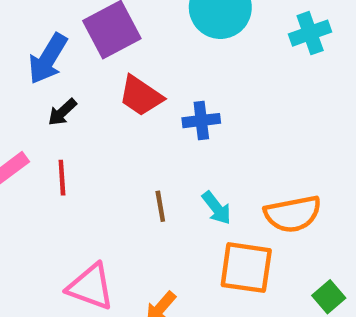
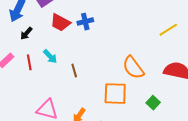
blue cross: (201, 121) -> (85, 22), moved
cyan arrow: (217, 208) -> (50, 56), moved
orange semicircle: (293, 214) -> (133, 68), turned 70

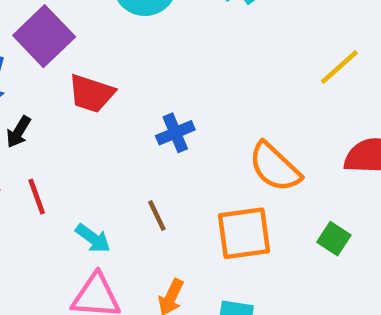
blue cross: (85, 22) -> (175, 133), moved
cyan arrow: (50, 56) -> (93, 238), moved
brown line: (74, 70) -> (157, 215), moved

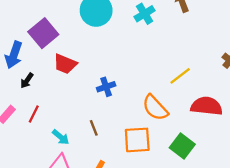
yellow line: (339, 67) -> (180, 76), moved
red line: (37, 196) -> (34, 114), turned 42
green square: (334, 239) -> (182, 146), size x1.5

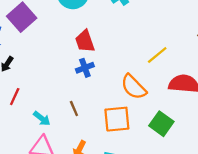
red trapezoid: (65, 64) -> (85, 41), moved, turned 50

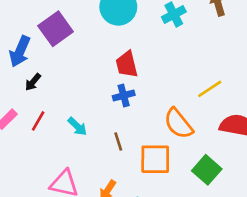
brown line: (74, 109) -> (118, 141), moved
cyan arrow: (42, 118) -> (77, 127), moved

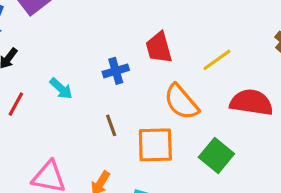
red trapezoid: (127, 64) -> (159, 48), moved
cyan arrow: (77, 127) -> (61, 89), moved

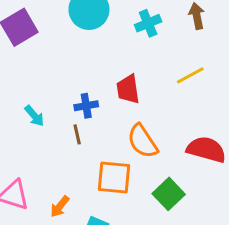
yellow line: (217, 60) -> (190, 75), moved
brown line: (111, 125) -> (77, 134), moved

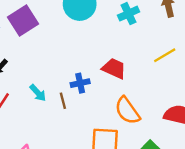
red trapezoid: (128, 89) -> (114, 68), turned 125
brown line: (77, 134) -> (63, 101), moved

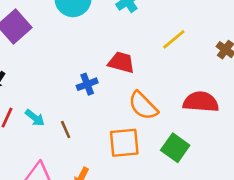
cyan arrow: (38, 93) -> (35, 118), moved
brown line: (63, 101) -> (66, 129), moved

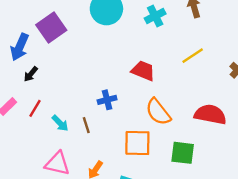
blue cross: (87, 84) -> (107, 100), moved
cyan arrow: (35, 118) -> (60, 123), moved
green square: (175, 148) -> (183, 153), turned -35

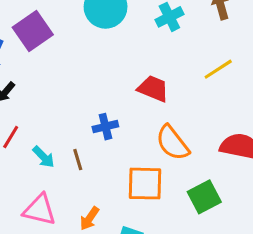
green square: (183, 153) -> (204, 197), turned -35

